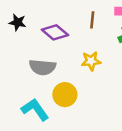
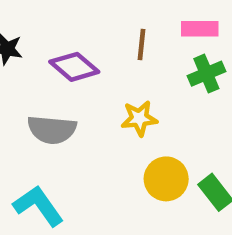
yellow circle: (65, 95) -> (166, 179), moved

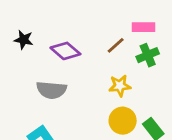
brown line: (141, 44) -> (116, 45), moved, turned 42
yellow star: (139, 118) -> (120, 86), moved

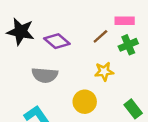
black star: (24, 40) -> (21, 32), size x1.6
yellow circle: (123, 121) -> (85, 102), moved

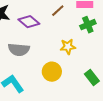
brown line: (100, 36) -> (58, 11), moved

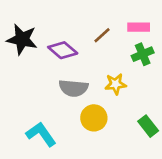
gray semicircle: (19, 50) -> (74, 88), moved

